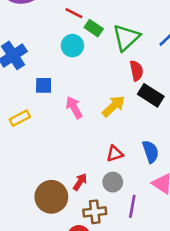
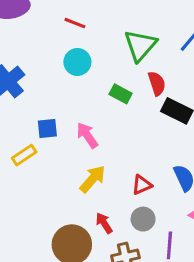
green rectangle: (94, 28) -> (121, 94), moved
blue square: (44, 85) -> (47, 128), moved
yellow arrow: (114, 106) -> (93, 179), moved
red arrow: (80, 182) -> (104, 223), turned -60

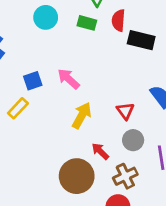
red semicircle: (157, 83) -> (118, 20), turned -145
green rectangle: (121, 94) -> (87, 23), moved
red triangle: (142, 185) -> (125, 111), turned -30

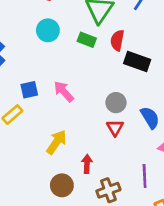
yellow arrow: (82, 116) -> (56, 142), moved
gray circle: (133, 140) -> (116, 103), moved
red arrow: (100, 151) -> (87, 164), turned 42
brown circle: (77, 176) -> (62, 185), size x0.7

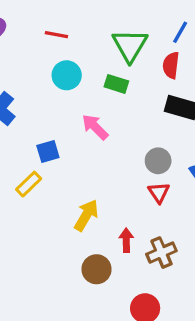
red semicircle: (117, 40) -> (171, 65), moved
pink arrow: (64, 91) -> (95, 127), moved
brown cross: (108, 190) -> (161, 253), moved

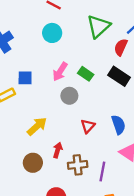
green rectangle: (116, 84) -> (86, 74), moved
pink arrow: (95, 127) -> (60, 72), turned -120
gray circle: (158, 161) -> (69, 96), moved

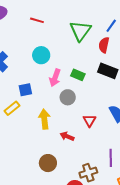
cyan circle: (52, 33) -> (41, 55), moved
yellow arrow: (37, 126) -> (44, 119), moved, turned -42
red arrow: (58, 150) -> (67, 136), moved, turned -72
brown cross: (78, 165) -> (88, 173), moved

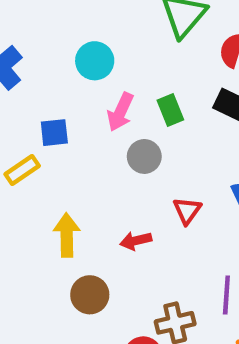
green rectangle: (78, 75) -> (170, 110), turned 40
yellow arrow: (44, 119) -> (67, 235), moved
red arrow: (67, 136) -> (136, 241), turned -40

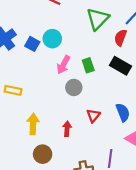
blue square: (54, 133) -> (32, 44), moved, turned 32
yellow rectangle: (22, 170) -> (13, 90), turned 42
red arrow: (136, 241) -> (67, 129), turned 104

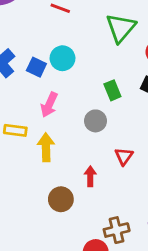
pink arrow: (63, 65) -> (49, 105), moved
yellow arrow: (33, 124) -> (46, 147), moved
brown circle: (43, 154) -> (61, 199), moved

